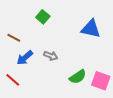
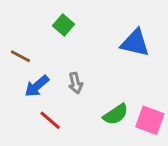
gray arrow: (51, 56) -> (75, 83), turned 56
red line: (13, 80) -> (50, 120), moved

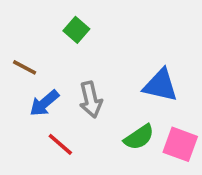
blue triangle: (135, 43) -> (161, 85), moved
gray arrow: (75, 83) -> (91, 100), size x1.4

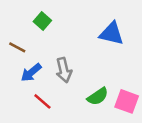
green square: (76, 30) -> (42, 21), moved
blue triangle: (161, 85) -> (112, 34), moved

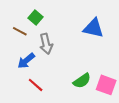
brown line: (17, 47) -> (20, 31), moved
gray arrow: (64, 70) -> (46, 44), moved

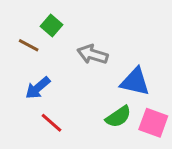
blue triangle: (93, 28) -> (135, 82), moved
gray arrow: (46, 44) -> (92, 54), moved, turned 120

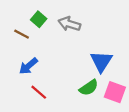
gray arrow: (92, 54) -> (69, 24), moved
blue triangle: (135, 82) -> (101, 61), turned 50

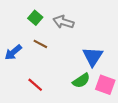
brown line: (22, 34) -> (40, 44), moved
blue arrow: (28, 66) -> (13, 52), moved

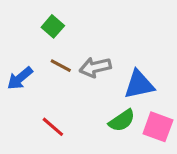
gray arrow: (63, 22) -> (95, 67), moved, turned -30
blue triangle: (93, 56) -> (139, 84), turned 45

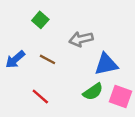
brown line: (61, 66) -> (47, 59), moved
gray arrow: (95, 67) -> (81, 39), moved

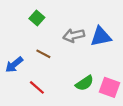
blue arrow: (15, 59) -> (14, 65), moved
blue triangle: (106, 64) -> (101, 36), moved

